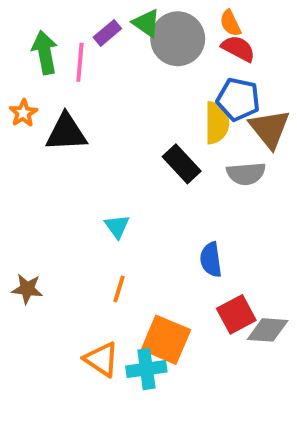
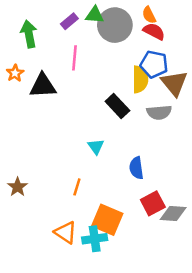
green triangle: (146, 23) -> (95, 15), turned -30
pink line: (80, 62) -> (74, 58), moved
cyan triangle: (117, 226) -> (96, 146), moved
brown star: (27, 289) -> (18, 187), turned 30

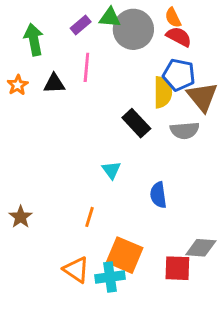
black triangle: (43, 86) -> (54, 84), moved, size x0.7
red square: (153, 203) -> (177, 268), moved, turned 30

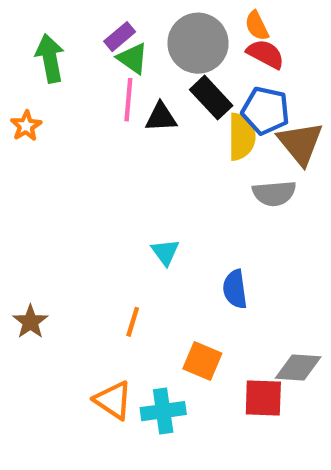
green triangle: (110, 18) -> (133, 58), moved, turned 30
black triangle: (54, 84) -> (161, 117), moved
black rectangle: (136, 123) -> (211, 98), moved
orange square: (125, 255) -> (202, 361), moved, size x0.7

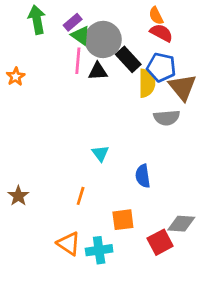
gray circle: (198, 43) -> (103, 39), moved
green arrow: (50, 58) -> (37, 20), moved
orange square: (202, 361) -> (123, 220), turned -30
red square: (263, 398) -> (160, 242), turned -30

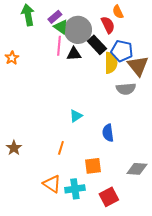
red semicircle: (161, 33) -> (108, 25), moved, turned 36
cyan triangle: (100, 153) -> (76, 116), turned 32
red square: (160, 242) -> (109, 197), moved

